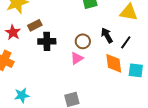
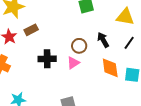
black cross: (47, 41) -> (47, 59), moved
black line: (126, 42) -> (129, 43), moved

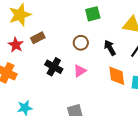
brown circle: (79, 46) -> (81, 43), moved
black cross: (47, 59) -> (54, 67), turned 30

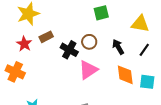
black cross: (54, 67) -> (69, 50), moved
pink triangle: (80, 71) -> (88, 70), size x1.5

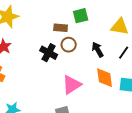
brown rectangle: (46, 37) -> (61, 28), moved, turned 32
pink triangle: (88, 70) -> (72, 85), moved

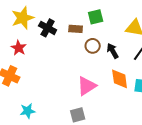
brown circle: (69, 45) -> (93, 46), moved
black cross: (49, 53) -> (48, 28), moved

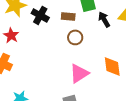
brown circle: (93, 46) -> (75, 37), moved
black arrow: (113, 51) -> (104, 19), moved

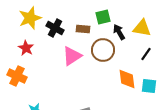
brown circle: (75, 37) -> (103, 50), moved, size x1.5
pink triangle: (79, 73) -> (72, 56), moved

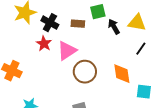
red star: (26, 48) -> (44, 44), moved
brown circle: (103, 50) -> (85, 72), moved
cyan square: (149, 86) -> (144, 92), moved

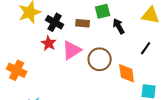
yellow triangle: (137, 23) -> (151, 15), moved
brown circle: (85, 72) -> (100, 59), moved

